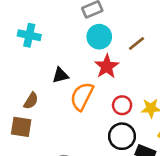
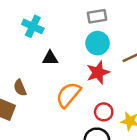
black triangle: (60, 75) -> (50, 58), moved
brown semicircle: (31, 101) -> (20, 88), turned 112

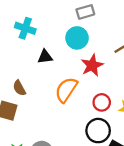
cyan circle: (98, 43) -> (77, 38), moved

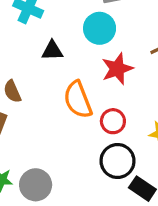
orange semicircle: (66, 90) -> (78, 100), turned -60
red circle: (102, 102) -> (113, 121), moved

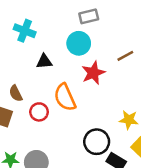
red circle: (113, 121) -> (39, 112), moved

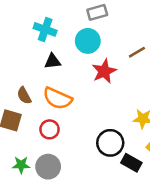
cyan cross: (25, 31) -> (45, 29), moved
orange semicircle: (65, 97) -> (58, 98), moved, turned -40
red circle: (39, 112) -> (50, 129), moved

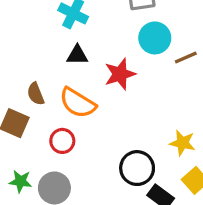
cyan circle: (88, 41) -> (155, 38), moved
red star: (104, 71) -> (120, 74), moved

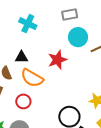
black triangle: (77, 55) -> (21, 57), moved

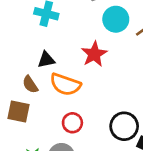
red circle: (23, 101) -> (72, 123), moved

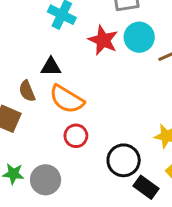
red star: (94, 54) -> (103, 40), moved, turned -30
red circle: (72, 123) -> (76, 136), moved

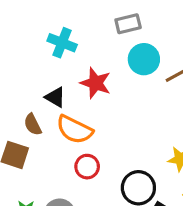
red star: (103, 40) -> (96, 83), moved
black triangle: (51, 67) -> (55, 97), turned 35

